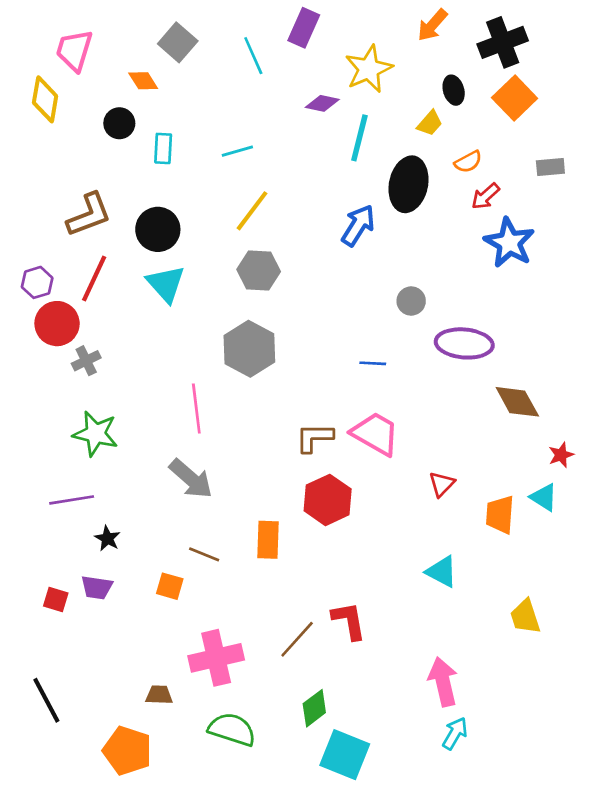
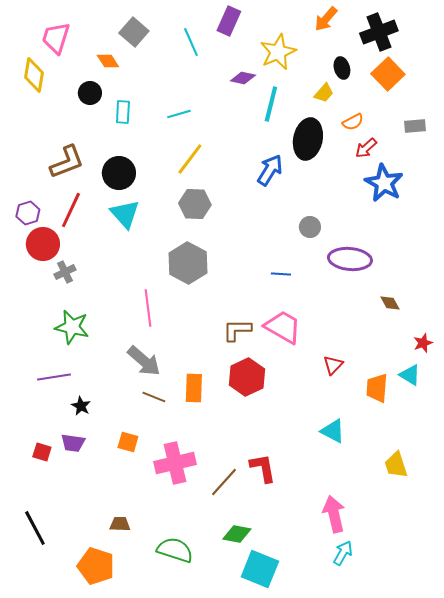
brown diamond: (517, 402) -> (390, 303), size x0.6
orange rectangle: (268, 540) -> (194, 388), moved
brown line: (204, 554) -> (154, 397), moved
pink cross: (216, 658) -> (175, 463), moved
green diamond: (314, 708) -> (237, 534), turned 48

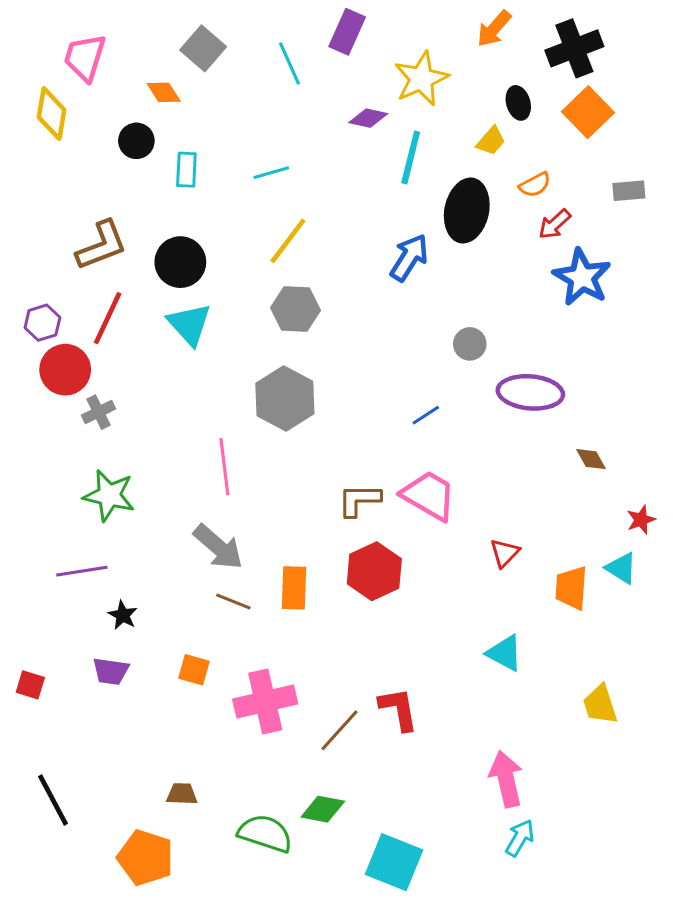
blue line: (281, 274) -> (426, 415), turned -36
red square: (42, 452) -> (30, 685), moved
green diamond: (237, 534) -> (323, 809), moved

